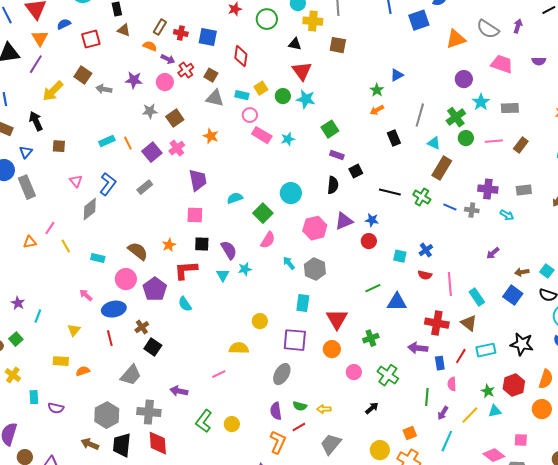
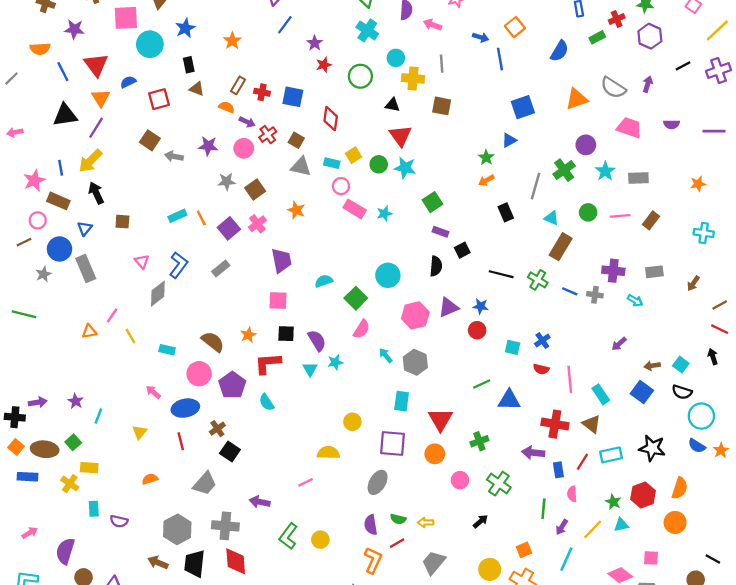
blue square: (419, 20) -> (523, 107), moved
yellow arrow: (53, 91) -> (90, 161), moved
green cross: (456, 117) -> (564, 170), moved
yellow rectangle: (61, 361) -> (89, 468), moved

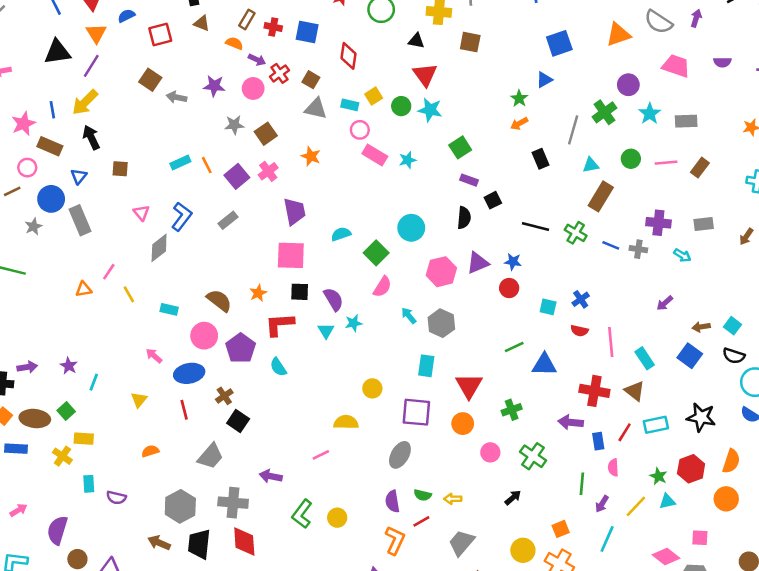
cyan triangle: (551, 218) -> (591, 165), turned -35
pink square: (278, 300) -> (291, 255), size x1.4

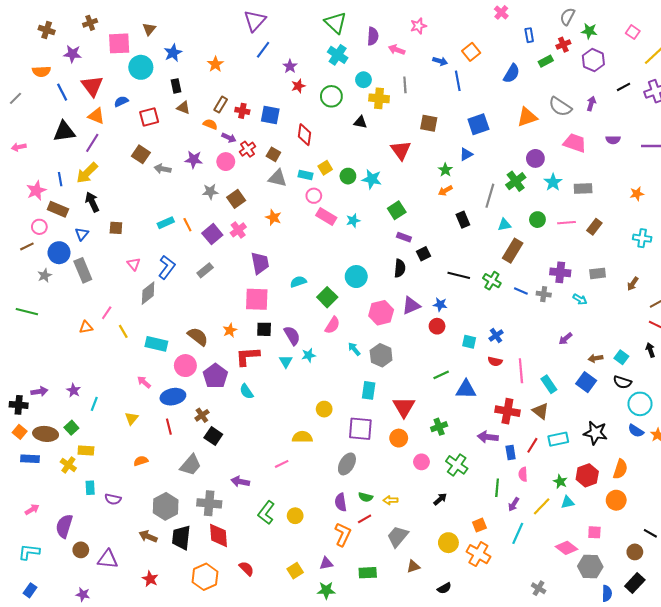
orange triangle: (96, 33) -> (96, 116), turned -36
brown square: (470, 42) -> (429, 123), moved
red triangle: (425, 75) -> (401, 150), moved
cyan rectangle: (169, 309) -> (156, 344), size x1.5

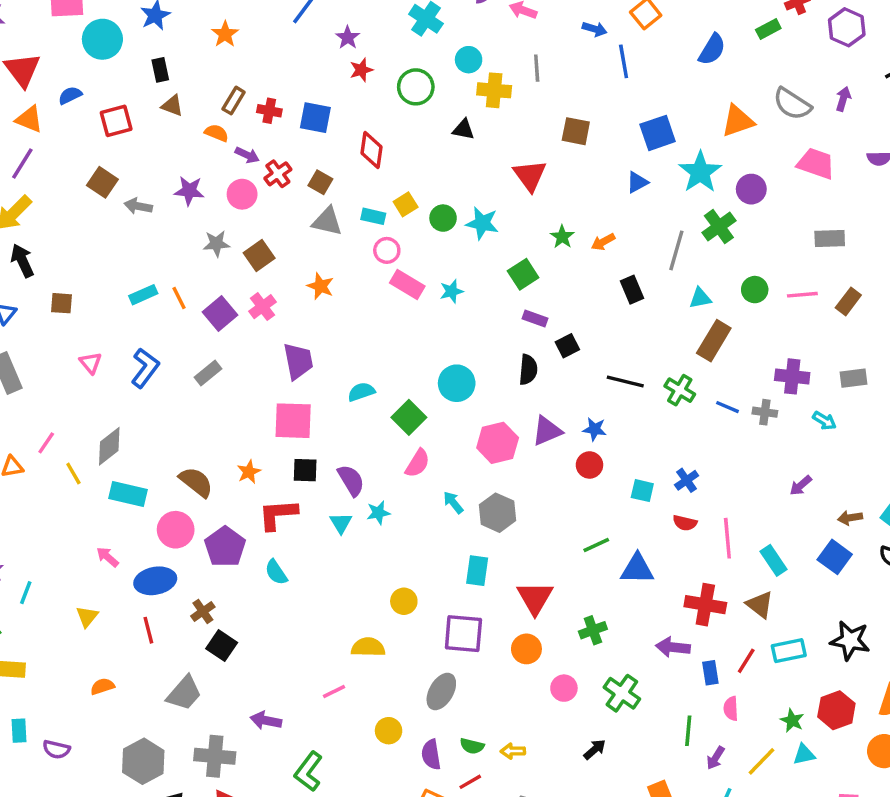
green star: (445, 170) -> (562, 237), moved
cyan star: (553, 182) -> (700, 172), moved, size x1.4
gray diamond: (148, 293) -> (109, 446), moved
yellow circle: (295, 516) -> (389, 731), moved

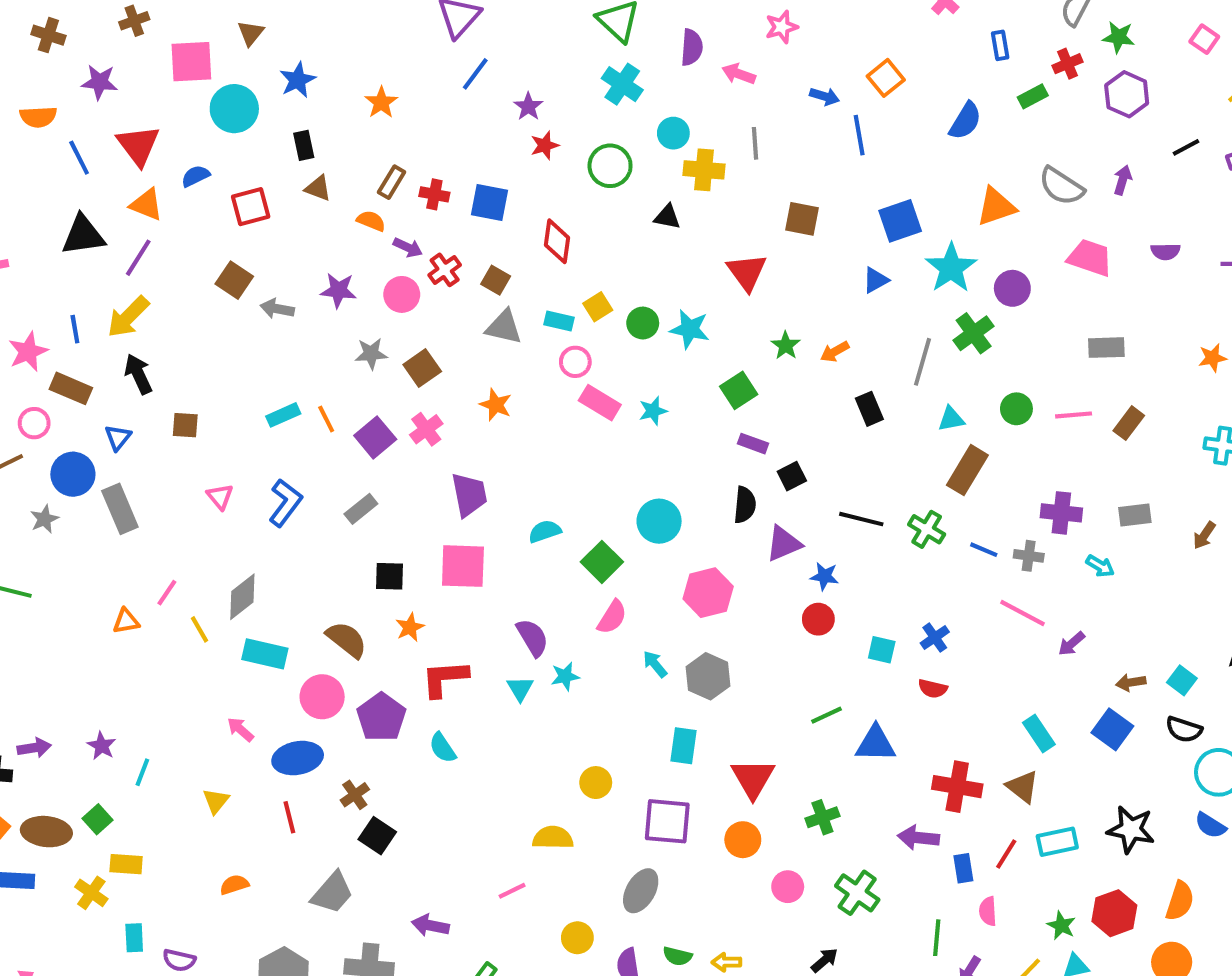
purple triangle: (547, 431) -> (784, 544), moved
black square: (305, 470) -> (389, 576), moved
pink line: (727, 538) -> (1023, 613), moved, turned -57

